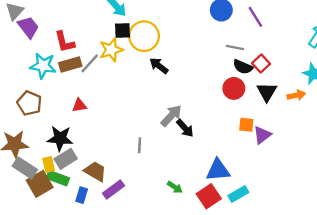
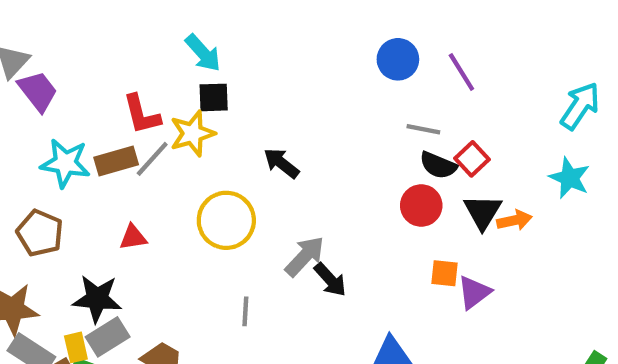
yellow circle: (144, 36) -> (226, 220), moved
red L-shape: (65, 42) -> (142, 114), moved
orange arrow: (296, 95) -> (514, 220), moved

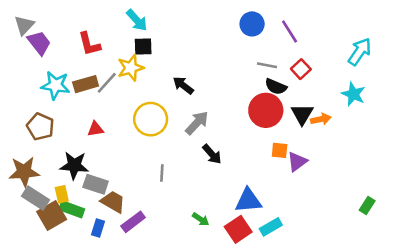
red L-shape: (142, 114) -> (89, 44), moved
red square: (472, 159) -> (301, 69), moved
red circle: (421, 205) -> (266, 110), size x1.4
gray arrow: (305, 256) -> (197, 123), moved
gray rectangle: (108, 337) -> (96, 184), moved, turned 50

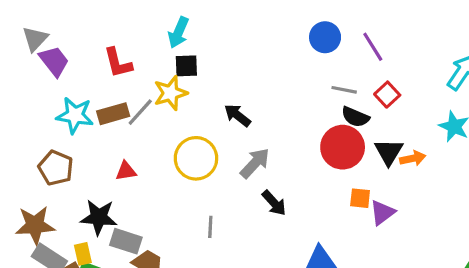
cyan arrow: (137, 20) -> (178, 32), turned 65

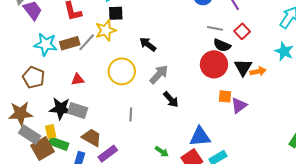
gray rectangle: (126, 241) -> (78, 110), moved

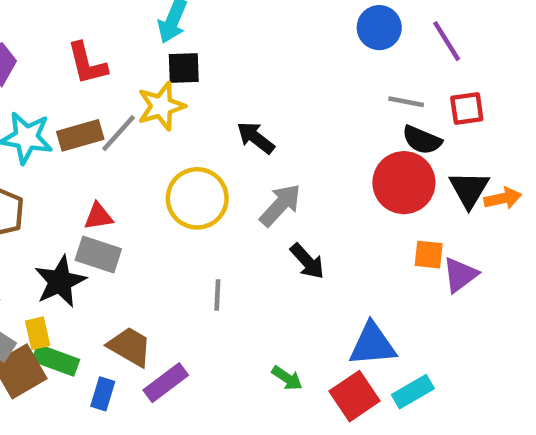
red square: (242, 31) -> (467, 108), turned 35
black star: (61, 108) -> (60, 281), turned -30
gray rectangle: (78, 110) -> (98, 255), moved

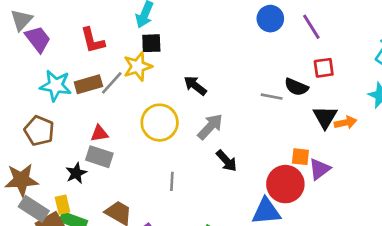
gray line: (406, 102) -> (272, 97), moved
red circle: (404, 183) -> (285, 184), moved
black star: (60, 281) -> (76, 173), size x0.7

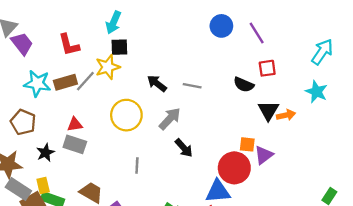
gray line: (272, 97) -> (192, 86), moved
black star: (76, 173) -> (45, 153), moved

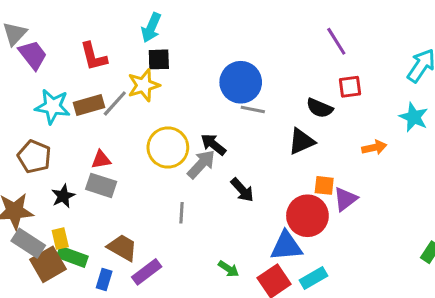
blue circle: (221, 26) -> (241, 82), moved, size x1.4
black arrow: (157, 83) -> (213, 144), moved
black triangle: (268, 110) -> (301, 141), moved, turned 35
gray arrow: (170, 119) -> (201, 164), moved

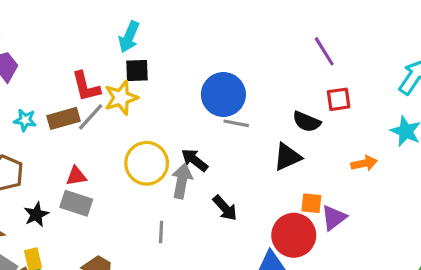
red L-shape: (94, 56) -> (86, 87), moved
cyan star: (53, 107) -> (25, 120), size x0.6
gray arrow: (201, 164) -> (182, 181), turned -32

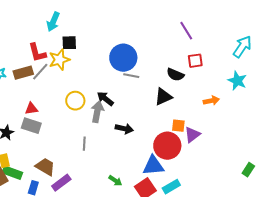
cyan arrow: (129, 37) -> (53, 22), moved
yellow circle: (147, 163) -> (75, 101), size x0.7
black arrow: (225, 208) -> (124, 129), turned -36

